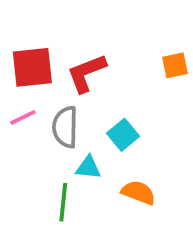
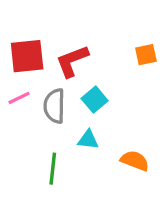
cyan square: (123, 135) -> (95, 100), moved
cyan triangle: (88, 168) -> (88, 140), moved
orange semicircle: (138, 193) -> (135, 161), moved

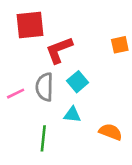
red square: (27, 56) -> (30, 25), moved
pink line: (19, 98) -> (16, 94), moved

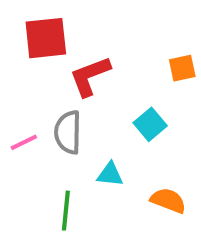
cyan square: (78, 82) -> (150, 124), moved

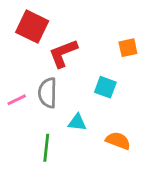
red square: (46, 38) -> (32, 27), turned 32
cyan square: (150, 124) -> (105, 87), turned -30

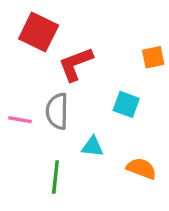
pink line: (17, 100) -> (20, 120), turned 36

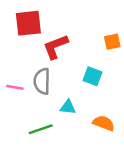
red square: (39, 32) -> (28, 23), turned -32
green line: (55, 177) -> (41, 129), turned 65

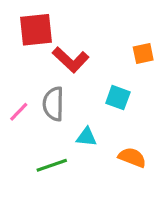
red L-shape: (56, 47) -> (71, 60), turned -116
pink line: (15, 87) -> (19, 112), turned -56

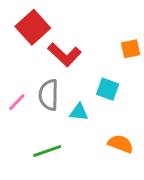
red square: (36, 30) -> (33, 27), turned -36
cyan triangle: (86, 137) -> (79, 112), moved

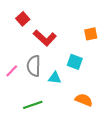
red square: (33, 27) -> (23, 19), size x0.6

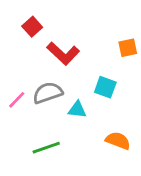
gray semicircle: (34, 66) -> (48, 93), turned 70

